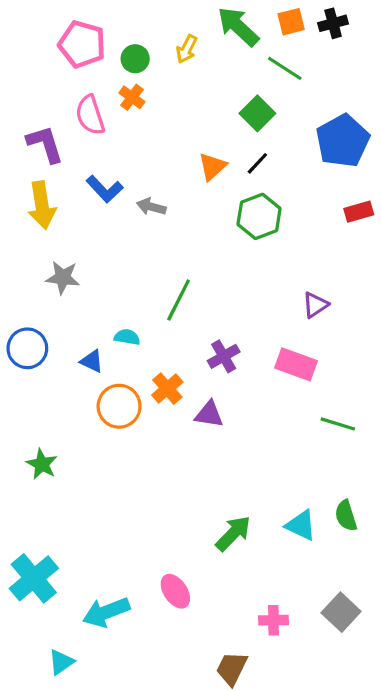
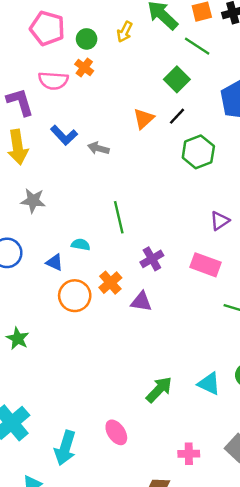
pink semicircle: (90, 115) -> (53, 81), turned -68
green hexagon: (259, 216) -> (198, 152), moved
green line: (179, 300) -> (119, 217), turned -40
cyan arrow: (106, 612) -> (65, 448), turned -52

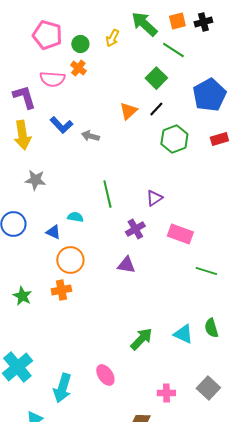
purple triangle: (220, 221) -> (154, 198), moved
orange cross: (110, 283) -> (61, 290), moved, turned 30

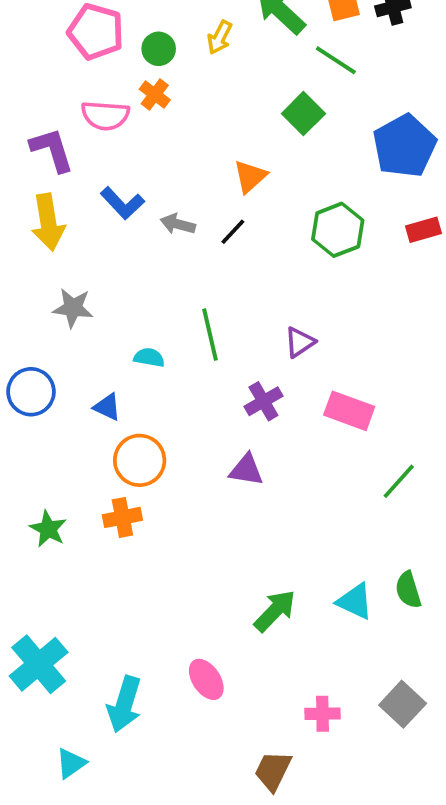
black line: (156, 109) -> (233, 232), moved
cyan semicircle: (75, 217) -> (149, 357), moved
green line: (206, 271) -> (399, 481), turned -65

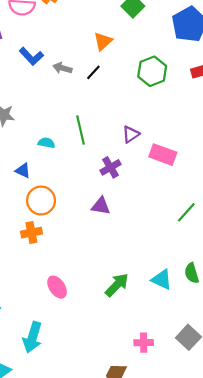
pink rectangle: (349, 411) -> (163, 155), moved
pink ellipse: (206, 679) -> (57, 287), moved

